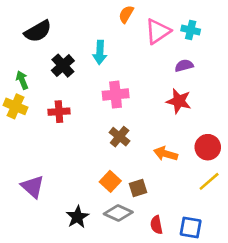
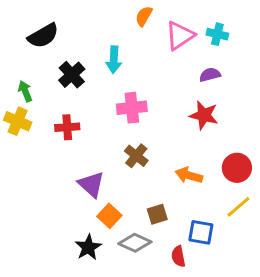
orange square: (110, 181) -> (109, 216), moved
purple triangle: (33, 187) -> (91, 184), moved
blue square: (191, 227) -> (201, 232), moved

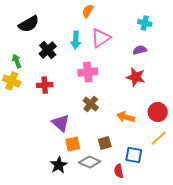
orange semicircle: (144, 16) -> (88, 11), moved
pink triangle: (180, 36) -> (101, 38), moved
orange square: (109, 216) -> (73, 144), turned 35

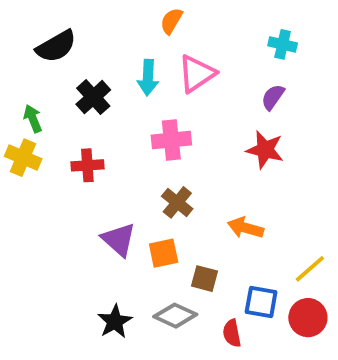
purple semicircle: (140, 50) -> (273, 97), turned -40
red circle: (158, 112) -> (308, 318), moved
brown square: (105, 143) -> (205, 279), turned 32
orange square: (73, 144) -> (164, 253), moved

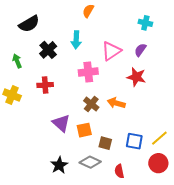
pink triangle: (197, 74) -> (111, 51), moved
yellow cross: (23, 158) -> (12, 95), moved
orange arrow: (245, 228) -> (116, 103), moved
blue square: (261, 302) -> (134, 141), moved

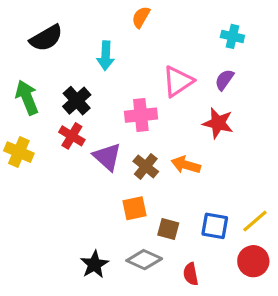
cyan arrow: (76, 40) -> (106, 56), moved
black cross: (48, 50) -> (77, 101), moved
green arrow: (17, 61) -> (27, 97), size x1.5
red cross: (45, 85) -> (72, 136), turned 35
purple triangle: (61, 123) -> (107, 157), moved

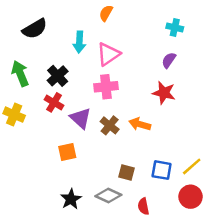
pink triangle: (178, 81) -> (108, 54), moved
orange square: (135, 208) -> (67, 152), moved

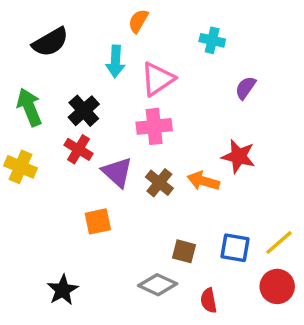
orange semicircle: (106, 13) -> (138, 21), moved
cyan cross: (175, 28) -> (212, 40), moved
red star: (164, 93) -> (239, 156), moved
black star: (71, 199) -> (63, 290), moved

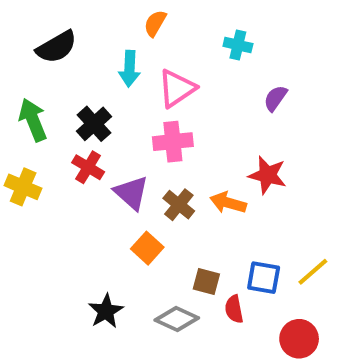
orange square: (98, 221) -> (147, 248), moved, turned -36
red circle: (277, 286) -> (299, 339), moved
black star: (63, 290) -> (106, 311), moved
red semicircle: (209, 301) -> (234, 309), moved

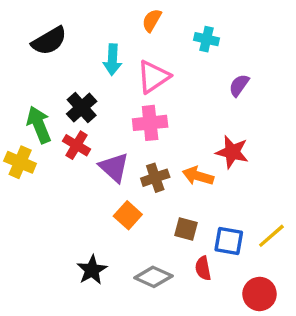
orange semicircle: (155, 23) -> (152, 20), moved
green arrow: (33, 120) -> (39, 125), moved
brown cross: (179, 205) -> (155, 178), turned 32
brown square: (206, 282) -> (186, 229), moved

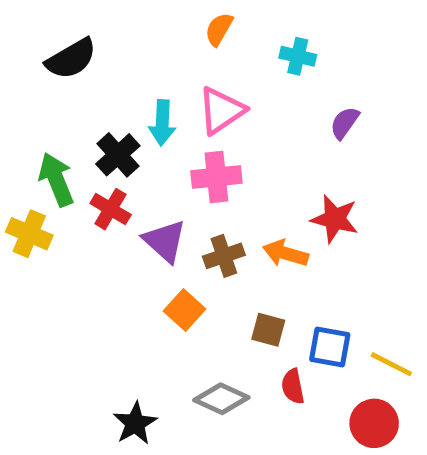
cyan arrow: (112, 60) -> (162, 123), moved
yellow line: (271, 236) -> (391, 364), moved, turned 68
black star: (92, 270) -> (135, 423), moved

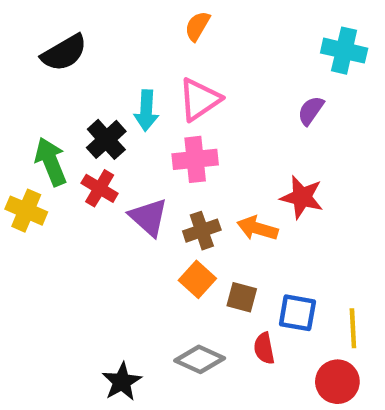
cyan cross: (298, 56) -> (344, 51), moved, size x1.4
orange square: (184, 310) -> (197, 279), moved
yellow line: (391, 364) -> (353, 328), turned 60

